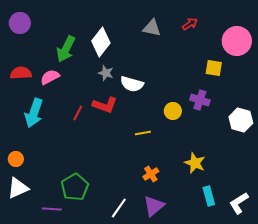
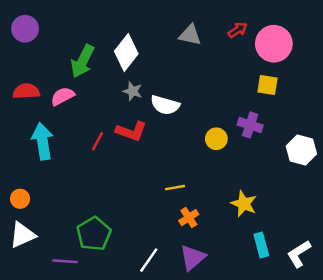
pink circle: (237, 41) -> (274, 44), moved
cyan arrow: (34, 113) -> (43, 141), turned 152
yellow line: (143, 133) -> (175, 188), moved

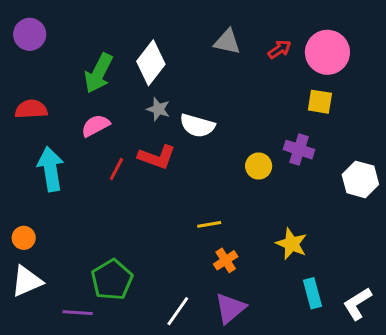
red arrow: (238, 30) -> (280, 49), moved
pink semicircle: (63, 96) -> (96, 126), moved

